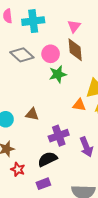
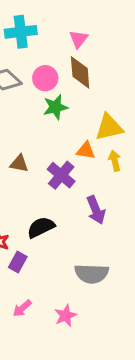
purple cross: (59, 136) -> (61, 175), moved, turned -30
purple rectangle: (43, 184) -> (18, 262), moved, turned -40

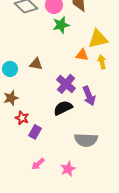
purple cross: (61, 175) -> (66, 84), moved
black semicircle: (41, 227) -> (63, 108), moved

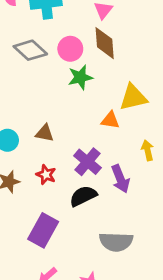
yellow arrow: (102, 62) -> (148, 150), moved
red star: (22, 118) -> (46, 175), moved
purple rectangle: (35, 132) -> (43, 230), size x1.6

